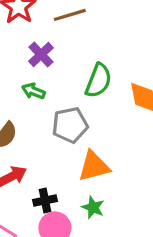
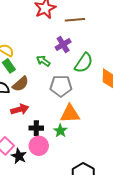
purple cross: (41, 55) -> (63, 44), moved
green star: (93, 207) -> (60, 131), moved

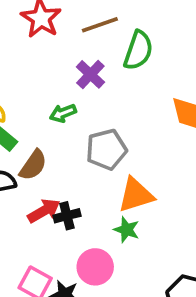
green arrow: (43, 61) -> (63, 113), turned -40
green semicircle: (84, 63) -> (138, 50), moved
black cross: (36, 128) -> (67, 216), moved

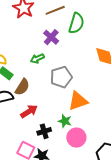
black cross: (67, 216) -> (44, 131), moved
green star: (127, 230) -> (65, 121), moved
pink circle: (95, 267) -> (76, 138), moved

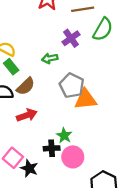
gray pentagon: (61, 77) -> (72, 85), turned 30
orange triangle: (78, 101) -> (86, 99), moved
black cross: (44, 131) -> (52, 148), moved

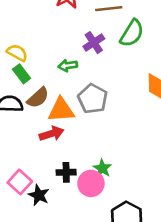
orange triangle: (86, 99) -> (61, 110), moved
red arrow: (27, 115) -> (52, 134), moved
green star: (64, 136) -> (102, 168), moved

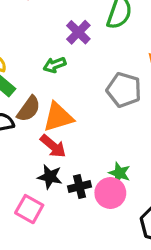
gray pentagon: (93, 99) -> (124, 90), moved
red arrow: (52, 134) -> (53, 146), turned 70
black star: (39, 195) -> (50, 177), moved

